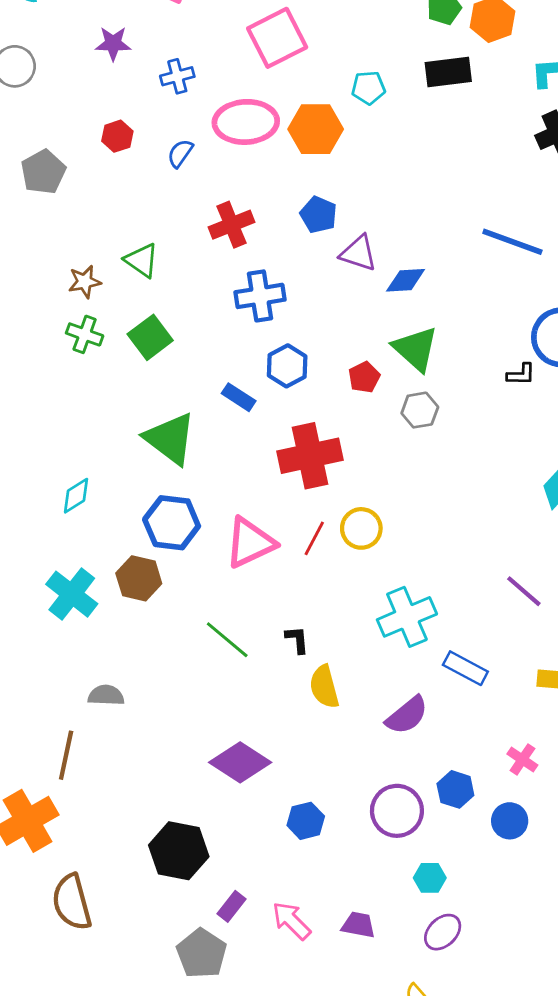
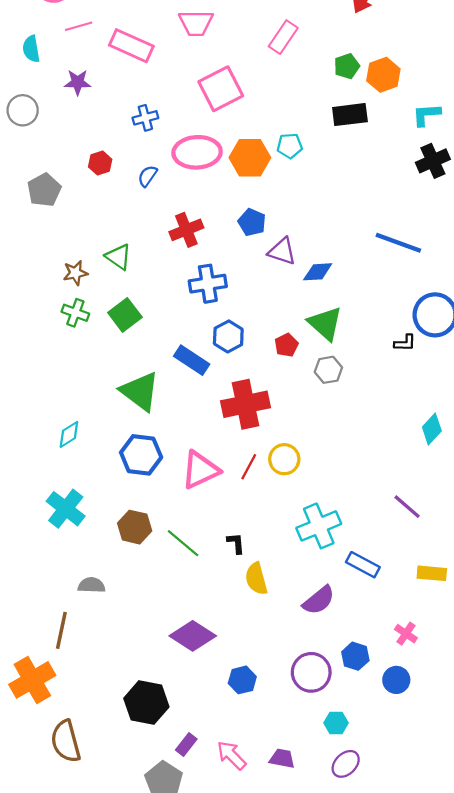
purple star: (113, 43) -> (78, 82), moved
cyan pentagon: (368, 88) -> (290, 146), moved
blue rectangle: (239, 397) -> (192, 360), size x1.4
brown hexagon: (139, 578) -> (135, 527), moved

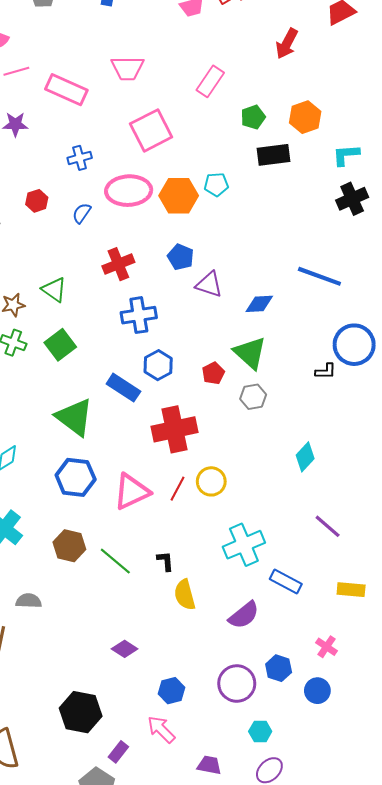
green pentagon: (347, 66) -> (253, 117), moved
blue diamond: (318, 272) -> (259, 304), moved
cyan diamond: (432, 429) -> (305, 457), moved
purple diamond: (193, 636) -> (125, 649), size x0.6
pink arrow: (232, 755) -> (161, 729), moved

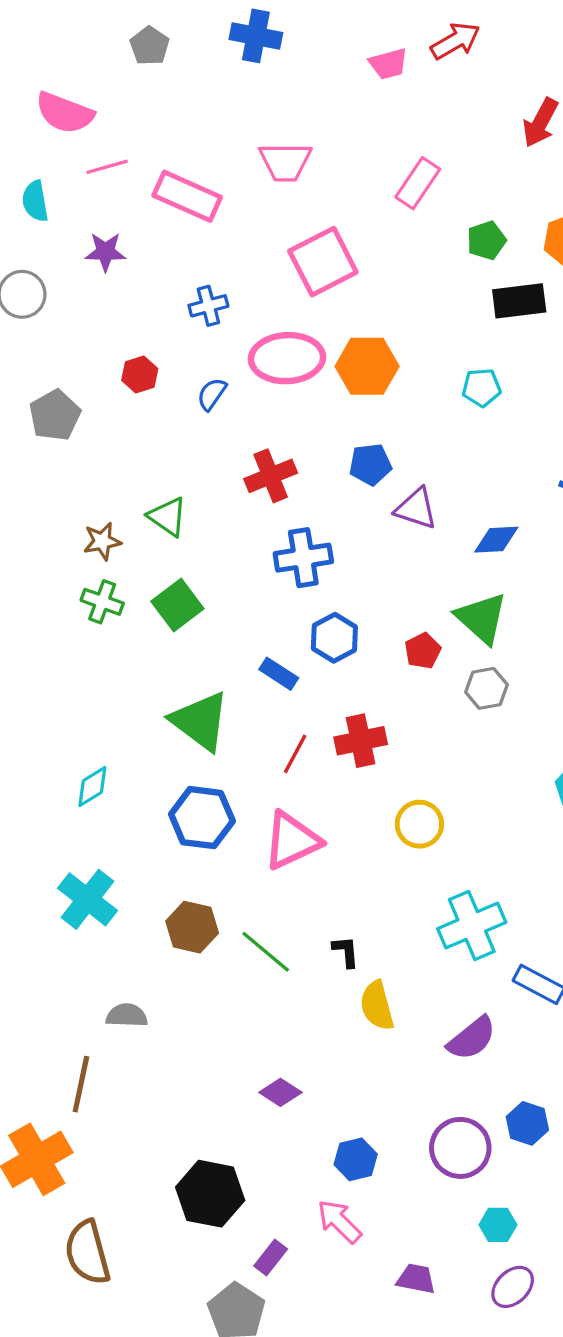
cyan pentagon: (216, 184) -> (482, 388), moved
blue pentagon: (181, 257) -> (370, 464), turned -30
blue rectangle: (123, 388) -> (279, 674), size x0.7
red cross: (175, 429) -> (361, 741), size x0.7
red line: (178, 489) -> (295, 754), moved

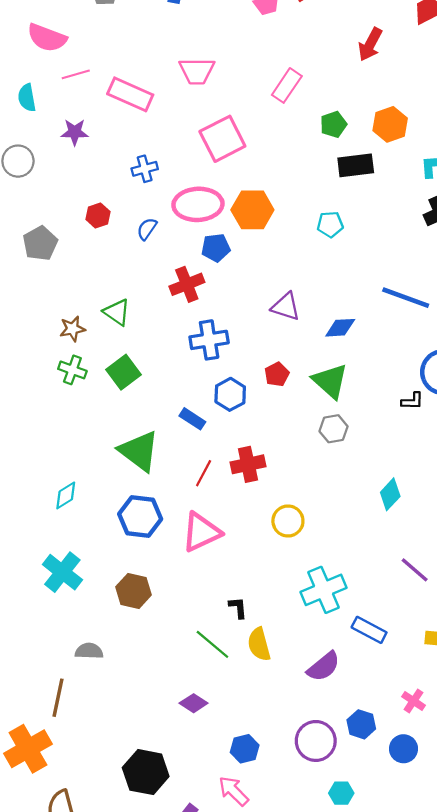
blue pentagon: (370, 464) -> (216, 248), moved
red pentagon: (423, 651) -> (277, 374), moved
green line: (266, 952) -> (212, 644), moved

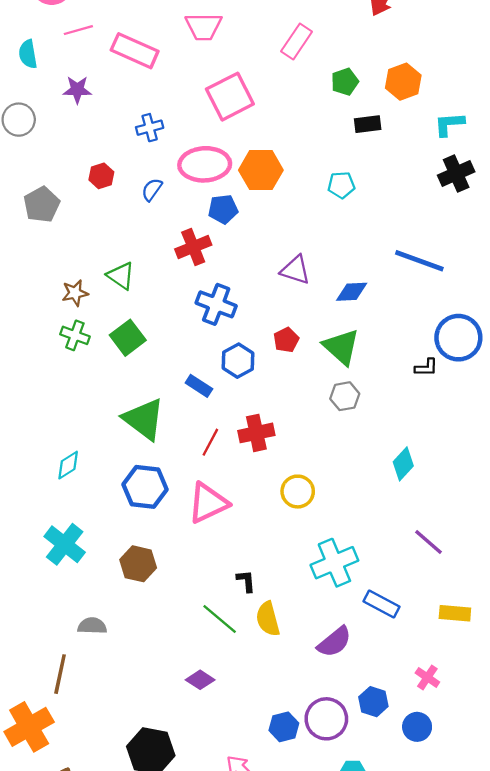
black rectangle: (356, 165) -> (368, 124), size x0.7
blue cross: (209, 340) -> (216, 304), turned 30
blue hexagon: (245, 749) -> (284, 727), moved

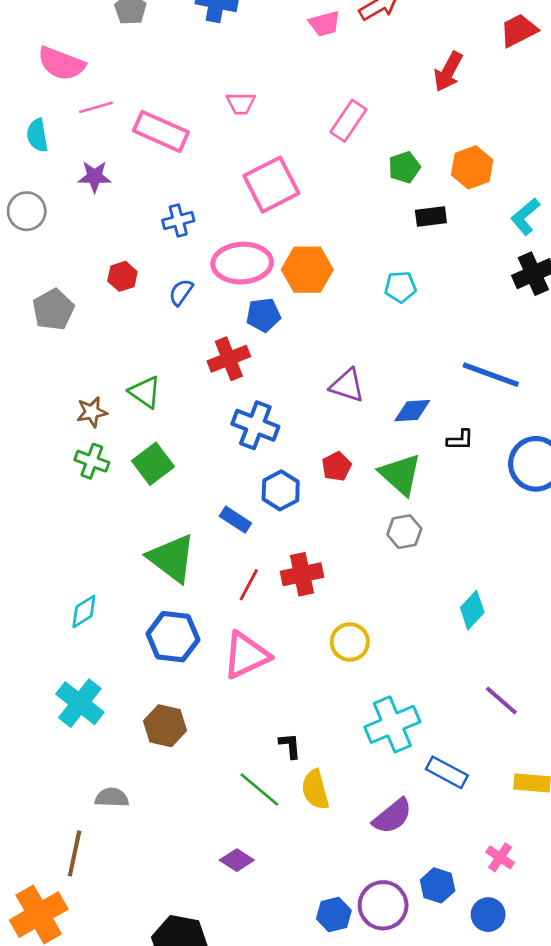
pink trapezoid: (204, 27) -> (241, 103), size x0.7
cyan L-shape: (449, 124) -> (525, 216), turned -36
black L-shape: (426, 368) -> (460, 440), moved

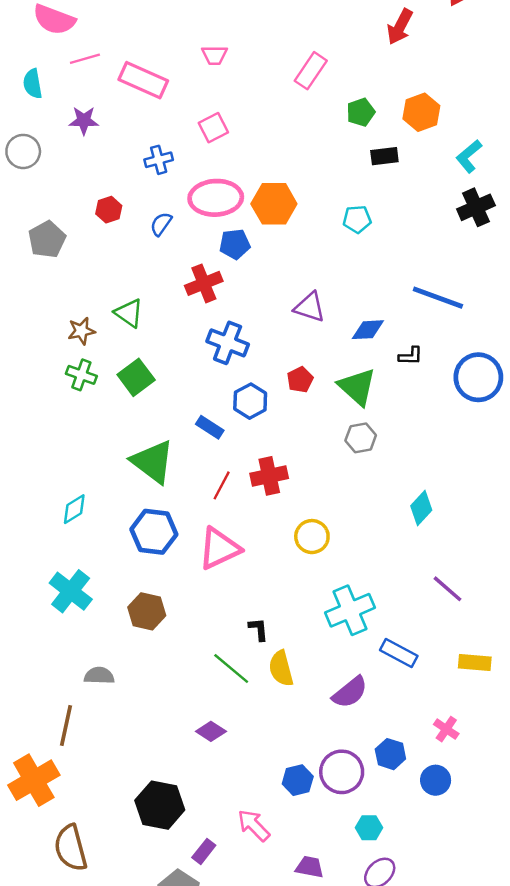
pink square: (271, 185) -> (213, 128), moved, size x0.6

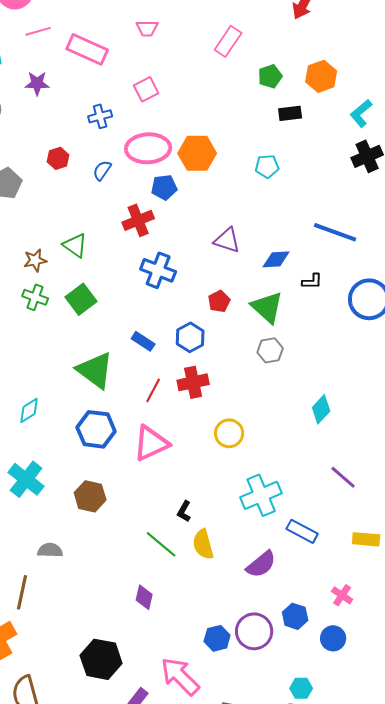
blue hexagon: (250, 401) -> (190, 337), moved
black L-shape: (258, 629) -> (184, 511), turned -145
purple diamond: (211, 731) -> (144, 597), turned 70
pink arrow: (254, 825) -> (180, 676), size x1.4
cyan hexagon: (369, 828) -> (301, 688), moved

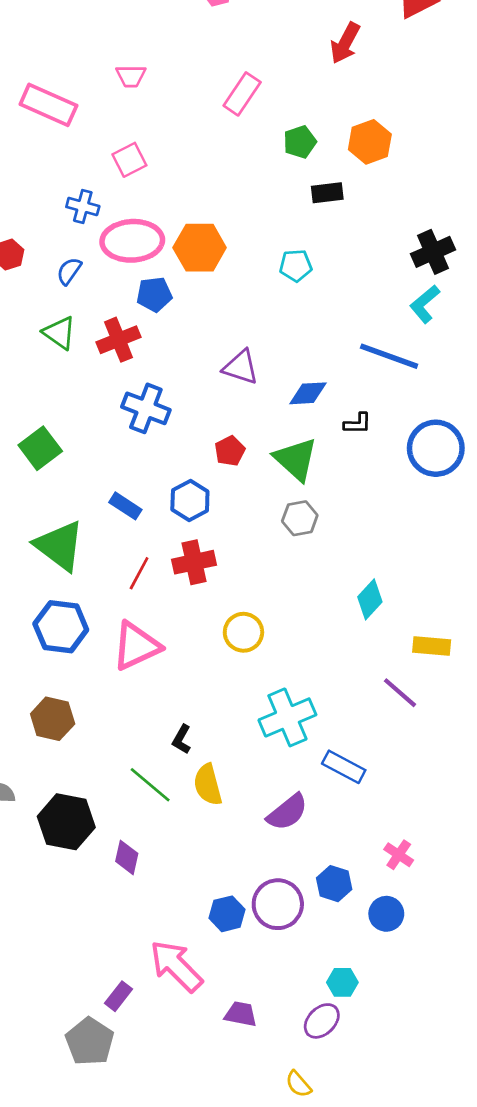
cyan L-shape: (361, 113) -> (425, 304), moved
blue cross: (100, 116) -> (83, 206), moved, turned 30
green triangle: (75, 245) -> (59, 333), moved
yellow rectangle: (366, 539) -> (432, 646), moved
black hexagon: (101, 659) -> (66, 822), moved

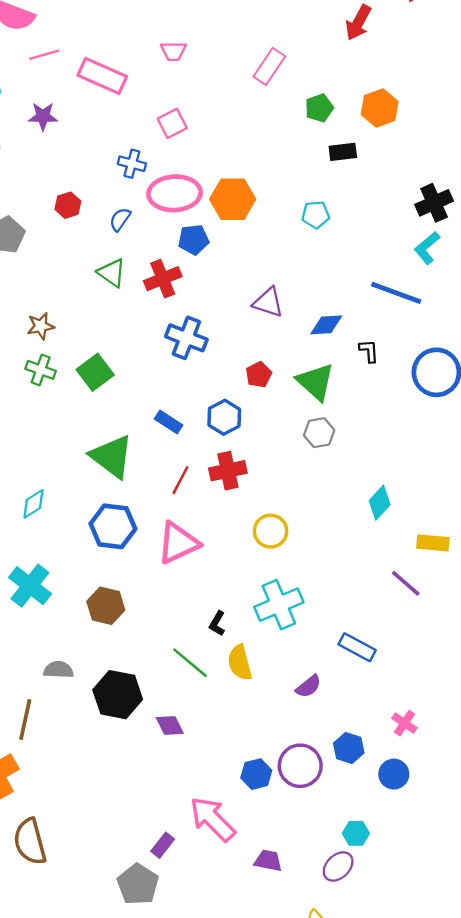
black L-shape: (357, 423) -> (369, 351), turned -95
cyan cross: (287, 717) -> (279, 605), moved
purple semicircle: (287, 812) -> (308, 686), size x0.7
purple diamond: (127, 857) -> (170, 725), turned -40

